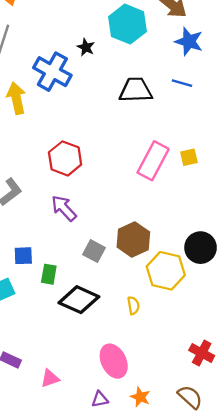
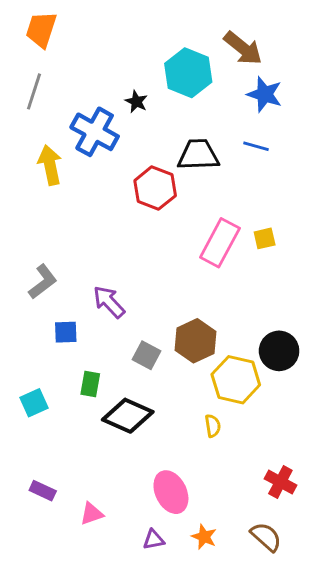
red hexagon: (65, 158) -> (155, 188), moved
blue square: (23, 256) -> (66, 332), moved
yellow semicircle: (133, 305) -> (213, 426), moved

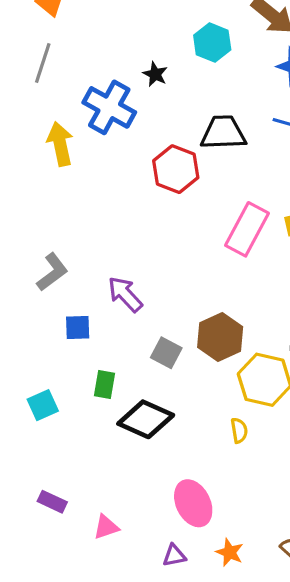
cyan hexagon: (188, 73) -> (212, 42), size x0.7

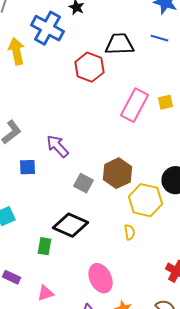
green rectangle: (105, 385) -> (44, 246), moved

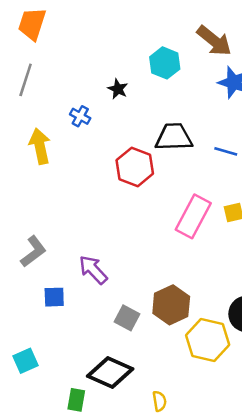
blue cross: (48, 28) -> (80, 116), size x0.5
blue line: (160, 38) -> (226, 151), moved
yellow semicircle: (130, 232) -> (159, 401), moved

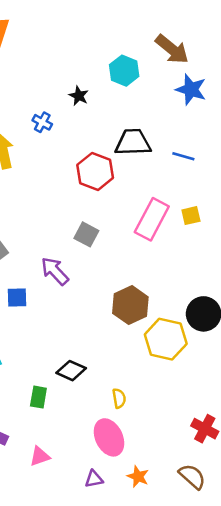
gray square: (127, 318) -> (86, 234), moved
black diamond: (110, 372) -> (71, 371), size x0.7

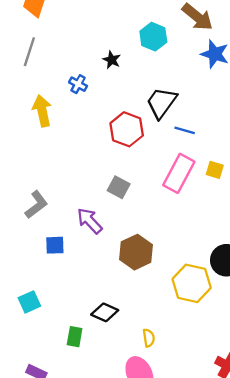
black trapezoid: (133, 142) -> (161, 103), turned -52
blue line: (183, 156) -> (185, 130), moved
yellow square: (191, 216) -> (215, 170), turned 30
brown hexagon: (130, 305) -> (136, 252), moved

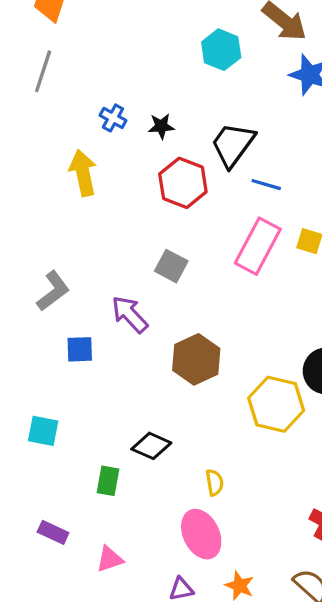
black star: (112, 60) -> (161, 126), moved, turned -30
yellow arrow: (42, 111) -> (83, 173), moved
cyan square: (29, 302) -> (43, 431), turned 35

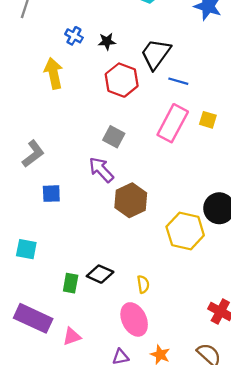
purple arrow: (130, 314) -> (101, 170), moved
black diamond: (151, 446) -> (100, 274), moved
purple rectangle: (53, 532) -> (33, 318), size x1.8

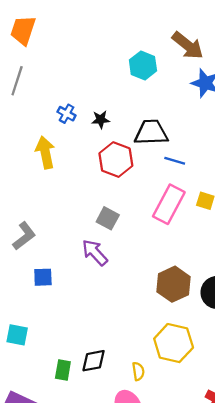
black trapezoid: (156, 54) -> (151, 133), turned 52
brown hexagon: (131, 200) -> (174, 284), moved
yellow hexagon: (185, 231) -> (174, 343), moved
black diamond: (100, 274) -> (94, 361), turned -35

